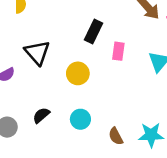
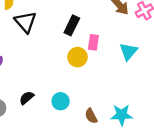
black triangle: (37, 52) -> (25, 22), moved
yellow circle: (78, 73) -> (77, 57), moved

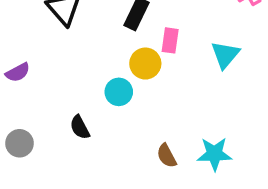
black semicircle: (27, 98) -> (80, 127), moved, turned -77
cyan circle: (61, 101) -> (119, 92), moved

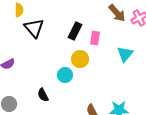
pink rectangle: (170, 40) -> (95, 38), moved

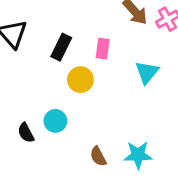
black rectangle: (75, 31) -> (61, 47), moved
cyan circle: (65, 75) -> (55, 121), moved

